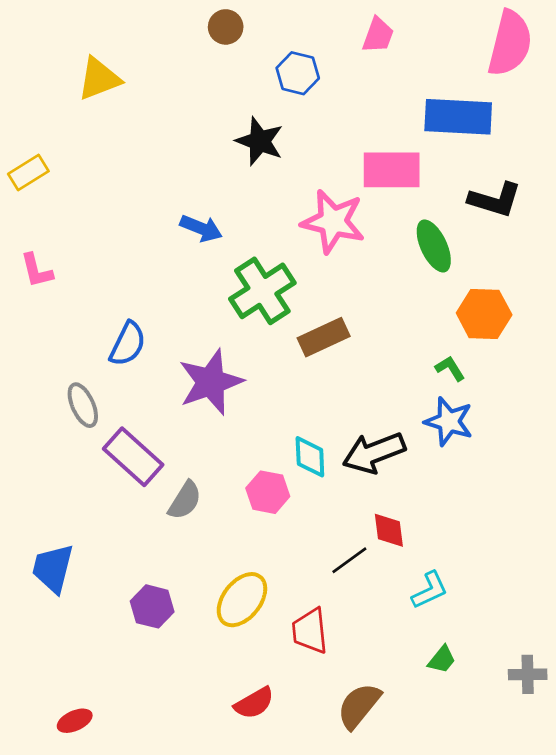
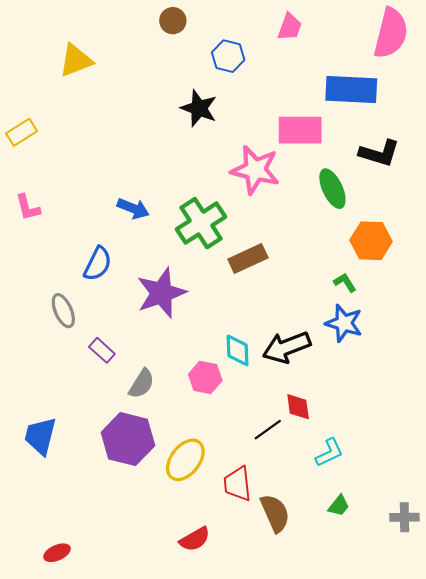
blue arrow: (201, 228) -> (133, 208), moved
purple rectangle: (133, 457) -> (102, 350), size x0.6
purple hexagon: (152, 606) -> (128, 439), moved, size x1.6
brown semicircle: (359, 706) -> (275, 513), moved, turned 117

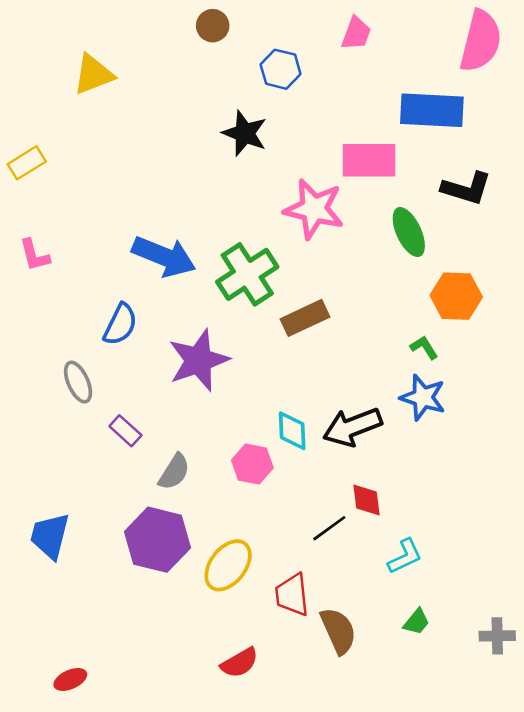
blue arrow: (133, 208) -> (164, 256), size x1.6

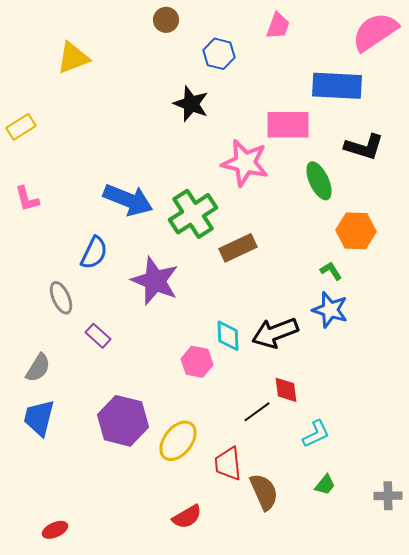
pink semicircle: (481, 41) -> (375, 32), turned -138
purple star: (199, 360) -> (155, 281), turned -30
gray semicircle: (174, 472) -> (38, 368), moved

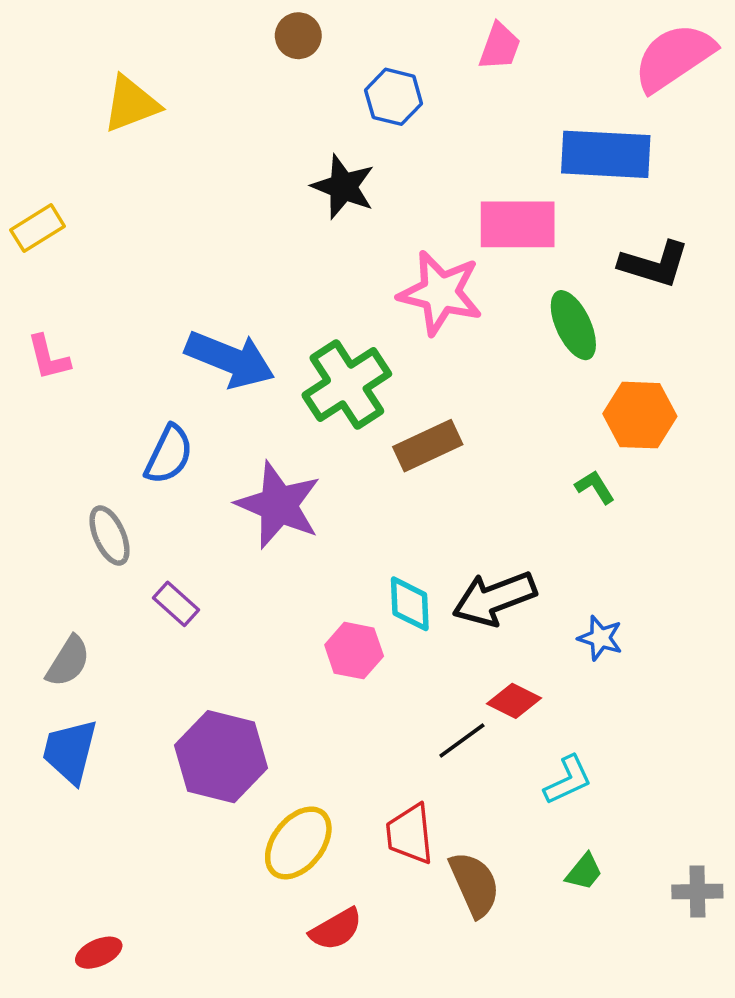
blue star: (330, 310) -> (600, 638), moved, size x0.7
red diamond: (286, 390) -> (514, 701), turned -56
yellow ellipse: (178, 441) -> (298, 843), moved

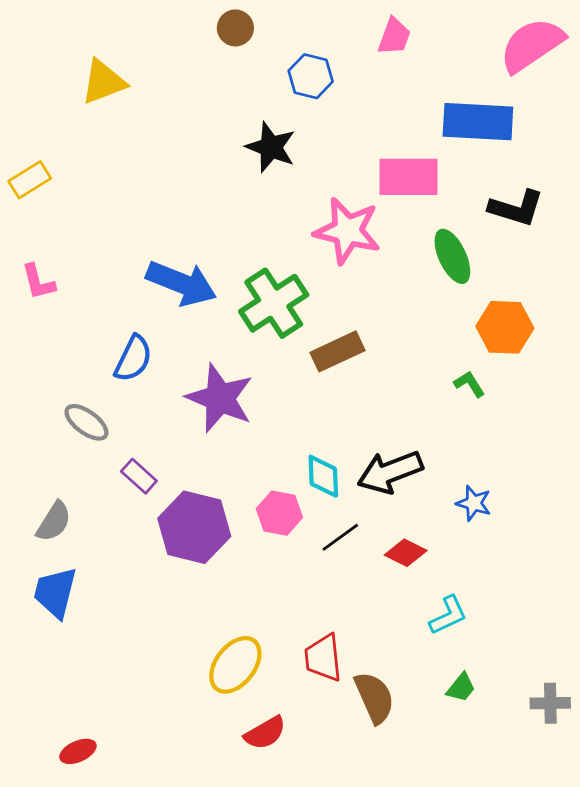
gray ellipse: (110, 536) -> (86, 422), turned -30
black line: (462, 740) -> (340, 537), moved
purple hexagon: (221, 757) -> (194, 527), moved

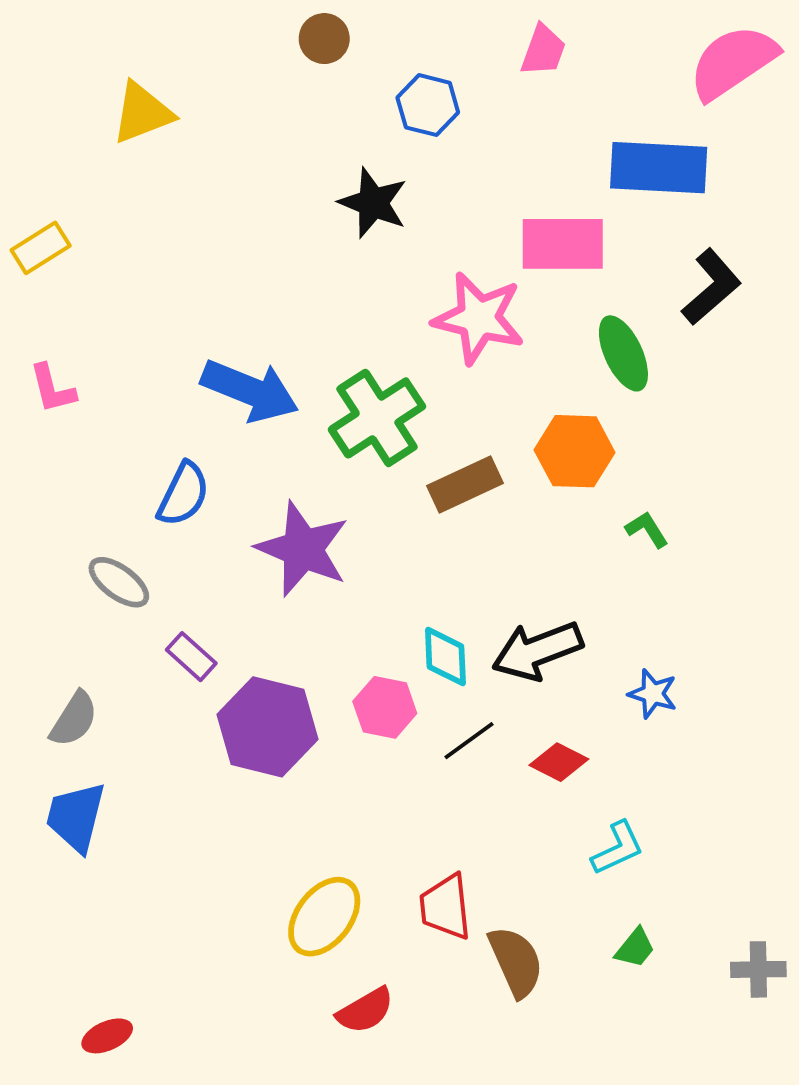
black L-shape: (516, 208) -> (711, 287), turned -58
orange hexagon: (505, 327) -> (575, 451), moved

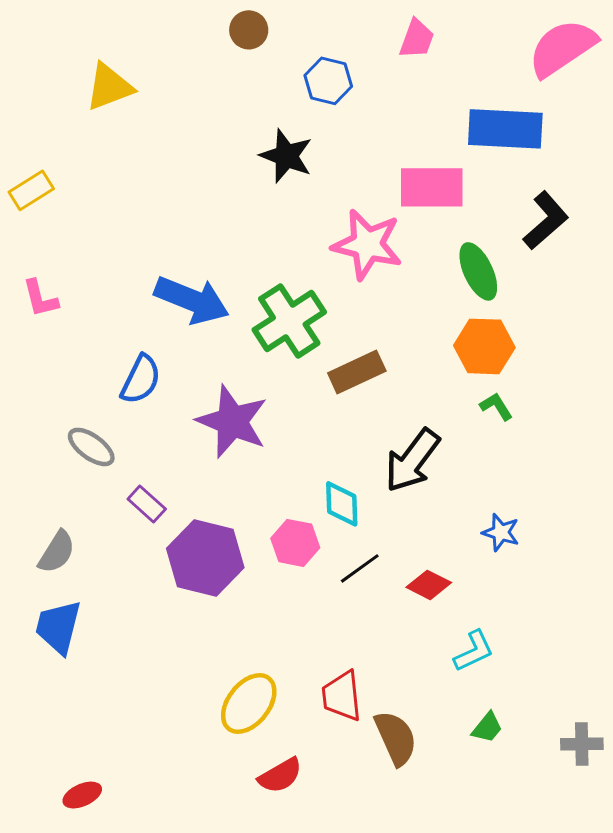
orange hexagon: (575, 451) -> (484, 346), moved
black arrow: (537, 651) -> (412, 460), moved, turned -32

